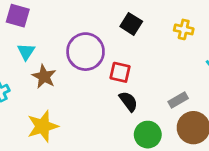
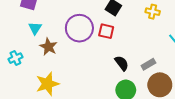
red square: (120, 72) -> (106, 31), moved
black semicircle: (128, 101) -> (122, 63), moved

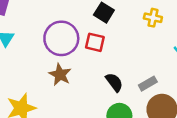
brown star: (48, 47) -> (60, 75), moved

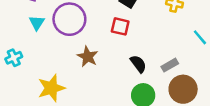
purple circle: (61, 38) -> (69, 19), moved

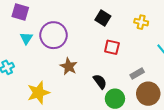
red square: (120, 26) -> (112, 47), moved
black semicircle: (138, 64) -> (100, 82), moved

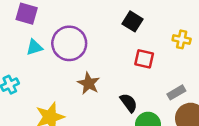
yellow cross: (141, 22) -> (182, 39), moved
cyan triangle: (26, 38) -> (34, 47), turned 40

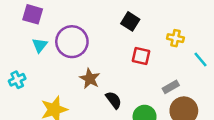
cyan triangle: (34, 47) -> (40, 45), turned -35
black semicircle: (129, 103) -> (114, 100), moved

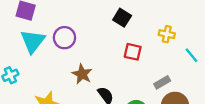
purple circle: (72, 42) -> (64, 38), size x0.7
cyan triangle: (40, 45) -> (33, 41), size x1.6

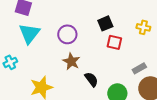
black square: (122, 18) -> (105, 23), moved, turned 35
purple circle: (64, 38) -> (67, 34), moved

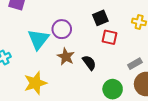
cyan triangle: (29, 33) -> (38, 39), moved
black semicircle: (91, 79) -> (89, 63), moved

